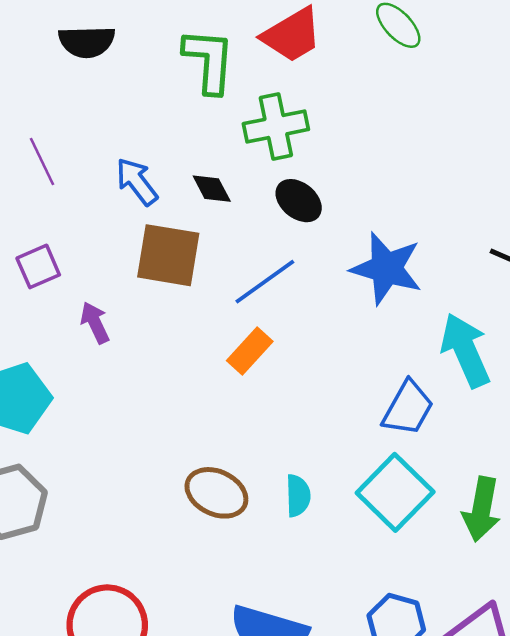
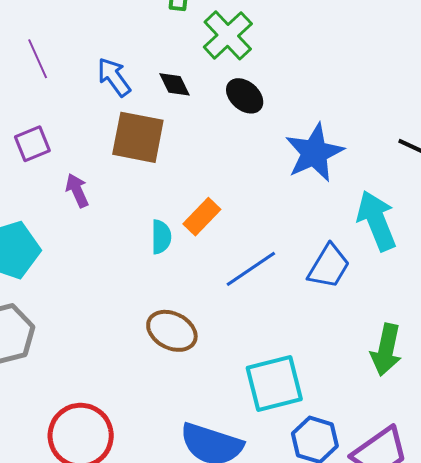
green cross: (276, 127) -> (228, 35), turned -33
blue star: (386, 268) -> (314, 153), turned 30
blue line: (265, 282) -> (251, 269), moved
cyan square: (395, 492) -> (274, 384), moved, turned 30
cyan semicircle: (298, 496) -> (161, 237), moved

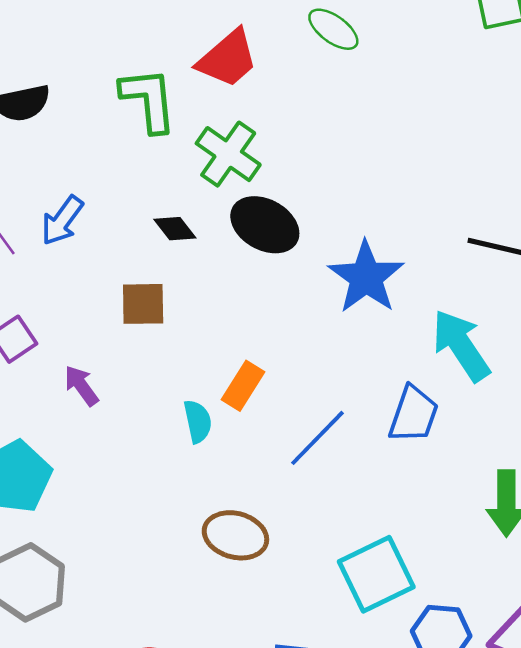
blue arrow: (114, 77) -> (62, 220), moved, turned -96
black ellipse: (245, 96) -> (265, 225), size x1.4
brown square: (138, 137) -> (143, 304), size x0.7

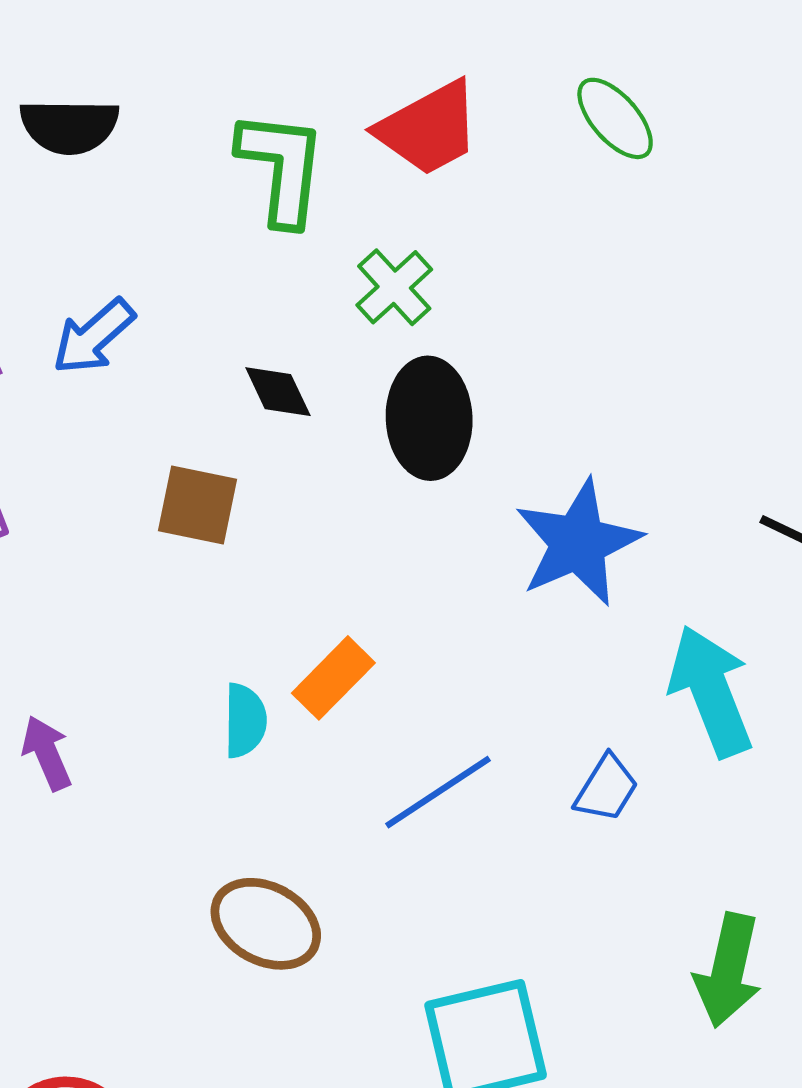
green cross: (228, 154) -> (394, 287), size x0.7
black ellipse: (265, 225) -> (429, 418), turned 46
purple arrow: (81, 386) -> (47, 753), moved
blue trapezoid: (413, 414) -> (606, 788), size x0.7

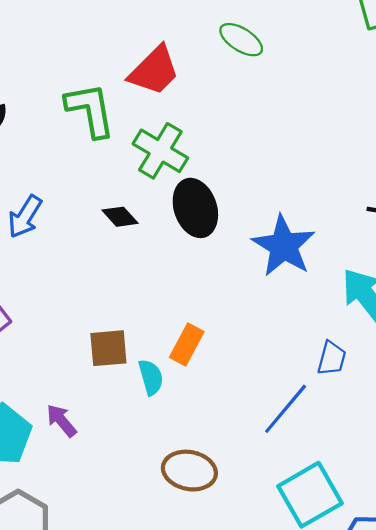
green cross: (394, 287) -> (160, 151), size x1.4
brown square: (197, 505) -> (108, 348), moved
blue line: (438, 792) -> (286, 409), moved

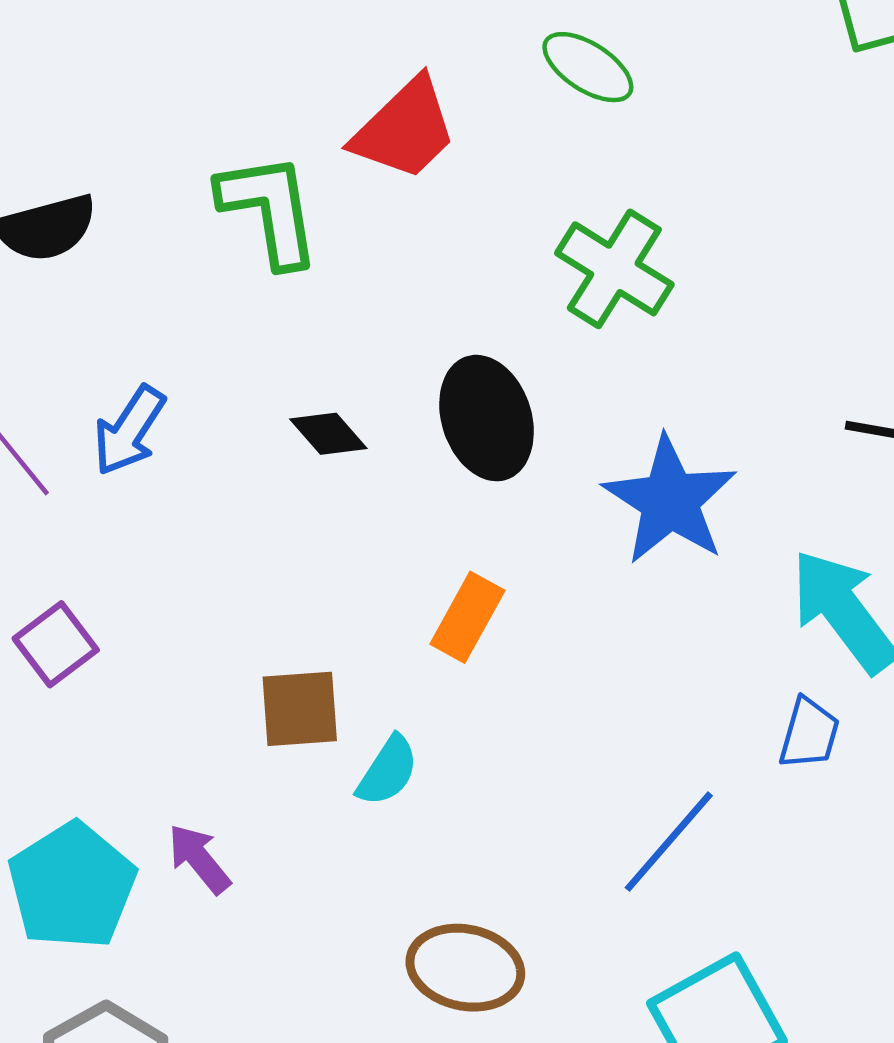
green cross: (160, 151) -> (614, 269), moved
orange rectangle: (187, 344) -> (467, 617), moved
blue trapezoid: (332, 358) -> (809, 734), moved
cyan semicircle: (151, 377) -> (388, 771), turned 48

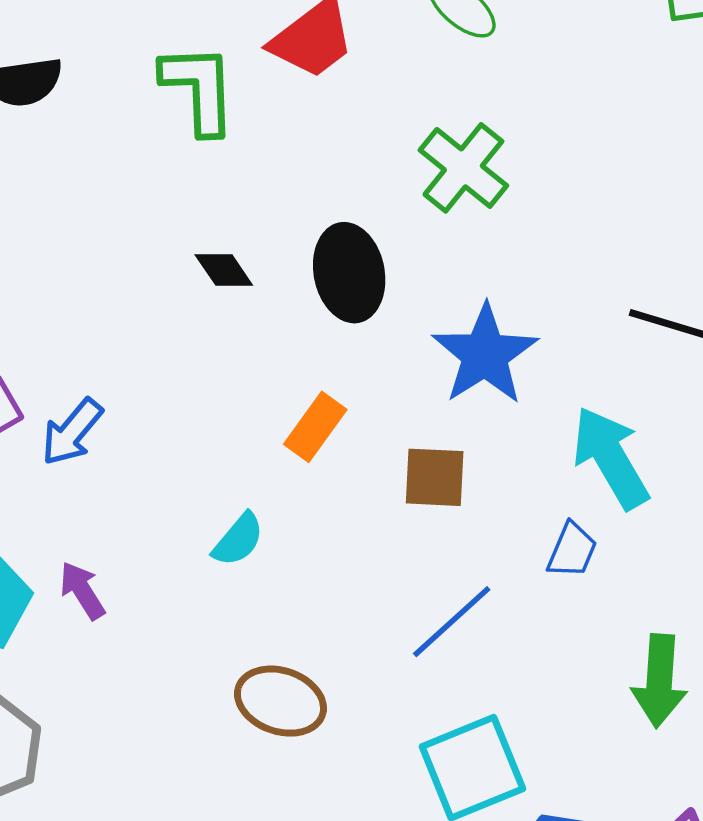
blue arrow: (129, 431) -> (72, 432), moved
brown square: (300, 709) -> (435, 477), moved

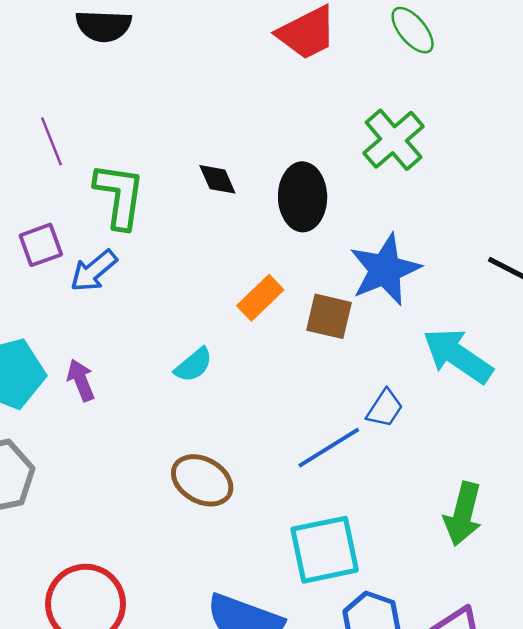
green L-shape: (199, 89) -> (119, 196), moved
cyan arrow: (611, 458) -> (458, 356), turned -36
brown square: (435, 477) -> (329, 316), moved
blue trapezoid: (572, 550) -> (385, 408), moved

